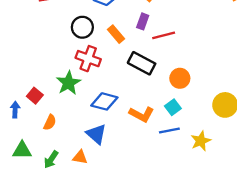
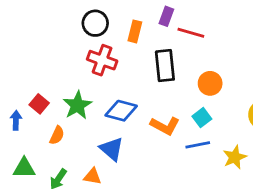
orange rectangle: (116, 34) -> (135, 31), turned 54
red line: (164, 35) -> (191, 33), turned 30
black rectangle: (142, 63) -> (165, 66), turned 56
green star: (68, 83) -> (77, 105), moved

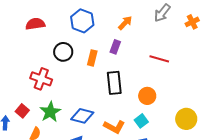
red line: (191, 33) -> (159, 59), moved
red cross: (102, 60) -> (41, 79), moved

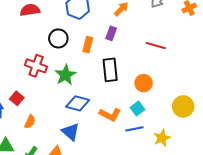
green star: (50, 112) -> (65, 75), moved

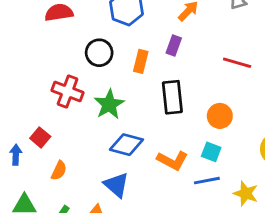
cyan square: (138, 108) -> (211, 152), turned -32
yellow star: (162, 138) -> (246, 193), turned -30

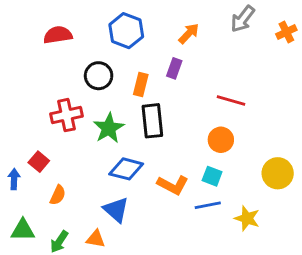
red line: (237, 63) -> (231, 100), moved
red cross: (68, 91) -> (67, 115), turned -32
black rectangle: (172, 97) -> (152, 121), moved

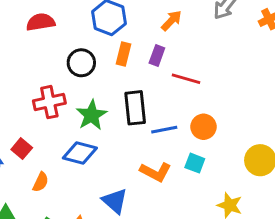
orange rectangle: (141, 84) -> (124, 54), moved
red line: (231, 100) -> (186, 79), moved
blue diamond: (126, 169) -> (80, 153), moved
blue line: (208, 205) -> (164, 130), moved
blue triangle: (116, 210) -> (115, 201), moved

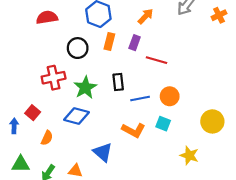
black rectangle: (135, 108) -> (118, 82), size x0.7

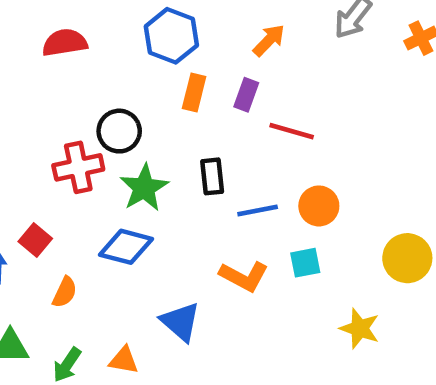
black circle: (78, 48) -> (119, 131), moved
cyan square: (163, 124) -> (305, 263), turned -32

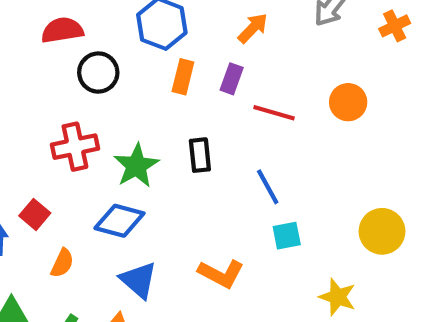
black circle: (119, 131) -> (98, 73), moved
orange circle: (319, 206) -> (348, 102), moved
blue line: (258, 210) -> (268, 187), moved, turned 72
orange L-shape: (244, 276) -> (221, 274), moved
blue triangle: (180, 322) -> (138, 280), moved

